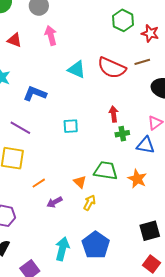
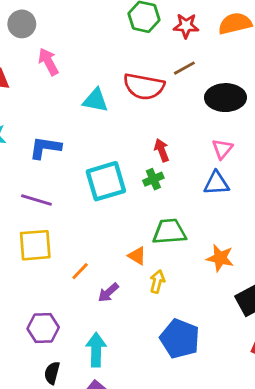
cyan square: (71, 126) -> (106, 181), size x1.8
green cross: (122, 134) -> (153, 179), moved
orange star: (137, 179) -> (220, 258), moved
cyan arrow: (62, 249) -> (96, 350), moved

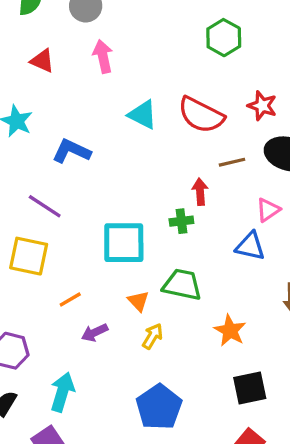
red star: (186, 26) -> (262, 106), moved
brown line: (184, 68) -> (232, 162), moved
cyan square: (106, 181) -> (124, 243), moved

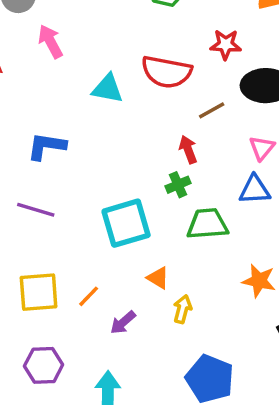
yellow square: (29, 256) -> (39, 292), moved
green trapezoid: (182, 285) -> (207, 224), moved

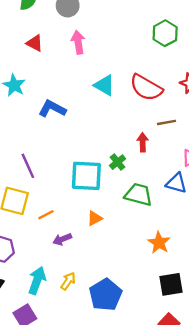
green cross: (178, 185) -> (118, 162), moved, turned -35
purple line: (36, 210) -> (28, 166), moved, turned 30
orange triangle: (158, 278) -> (95, 218), turned 42
yellow arrow: (182, 309) -> (68, 281), moved

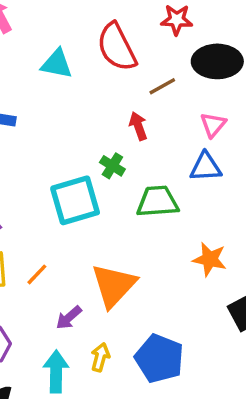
red semicircle: (146, 88) -> (117, 47), turned 52
orange triangle: (95, 218) -> (114, 285), moved, size x2.0
purple arrow: (62, 239) -> (69, 318), moved

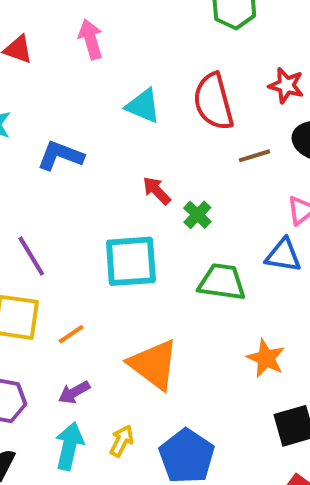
red arrow: (138, 126) -> (157, 191), moved, turned -36
green cross: (112, 166) -> (197, 215), moved
orange triangle: (114, 285) -> (154, 364), turned -48
purple arrow: (69, 318) -> (74, 392), moved

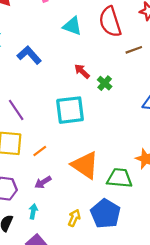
blue L-shape: (61, 156) -> (29, 55), turned 30
green trapezoid: (222, 282) -> (120, 178), moved
yellow arrow: (122, 441) -> (74, 218), moved
cyan arrow: (69, 446) -> (33, 211), moved, size x0.6

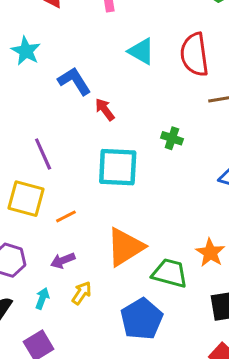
red arrow: (82, 71) -> (105, 109), moved
green cross: (105, 83) -> (172, 138), turned -32
orange triangle: (85, 165) -> (125, 247), turned 44
yellow arrow: (74, 218) -> (82, 293), moved

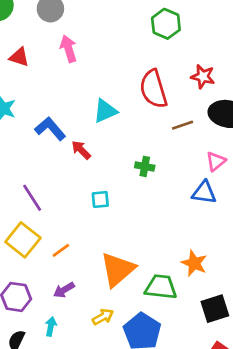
cyan triangle: (141, 51) -> (105, 111), moved, turned -45
cyan square: (118, 167) -> (100, 199), size x0.5
yellow square: (26, 199) -> (23, 240), turned 32
yellow arrow: (82, 293) -> (103, 317), moved, turned 35

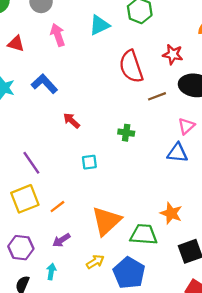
cyan triangle: (105, 111) -> (99, 25), moved
blue L-shape: (50, 129) -> (44, 84), moved
yellow square: (23, 240) -> (25, 199), turned 32

